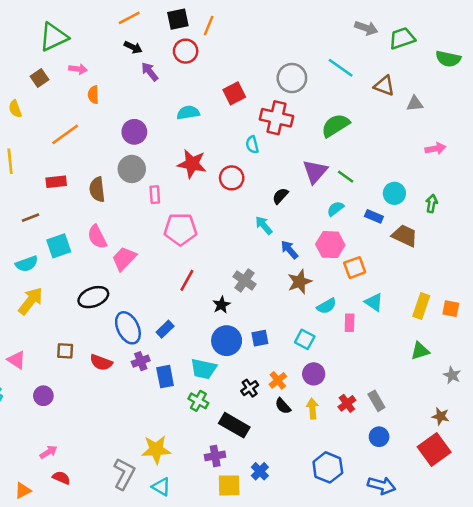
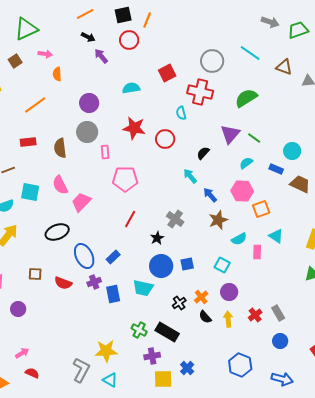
cyan square: (59, 246) -> (30, 192), turned 30
green cross: (198, 401) -> (139, 330), moved

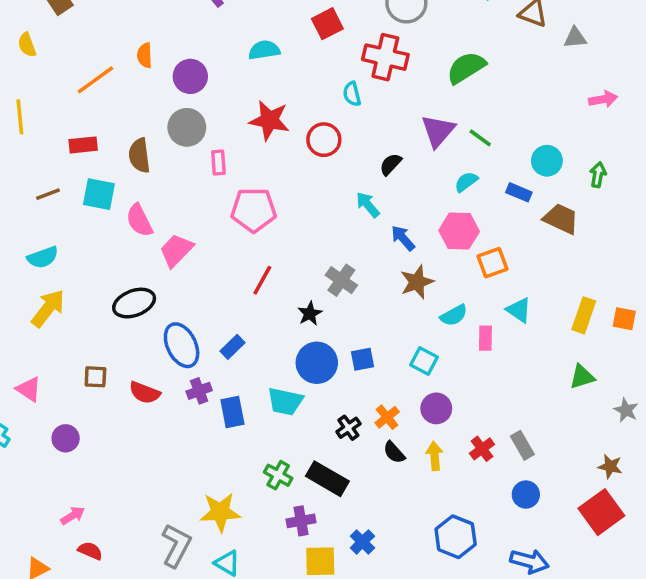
orange semicircle: (57, 74) -> (145, 55), moved
cyan square: (30, 192) -> (99, 194), moved

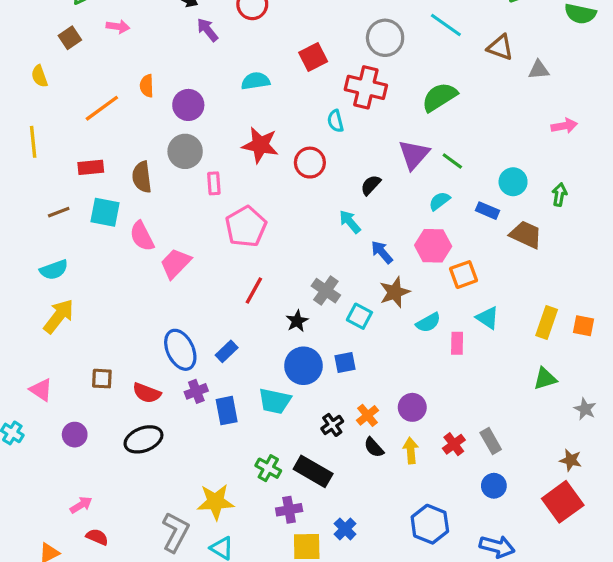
pink pentagon: (254, 210) -> (246, 227), turned -30
black ellipse: (134, 303) -> (143, 439), moved
cyan square: (424, 361) -> (359, 316), moved

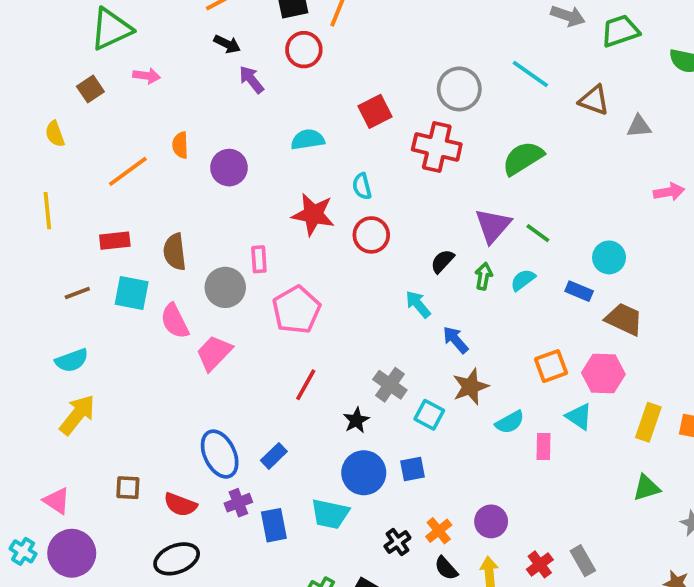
cyan semicircle: (335, 121) -> (362, 186), moved
gray circle: (185, 151) -> (225, 287), moved
green arrow: (559, 195) -> (484, 276), moved
pink hexagon: (433, 246) -> (603, 374), moved
purple circle: (75, 435) -> (72, 553), moved, size x1.6

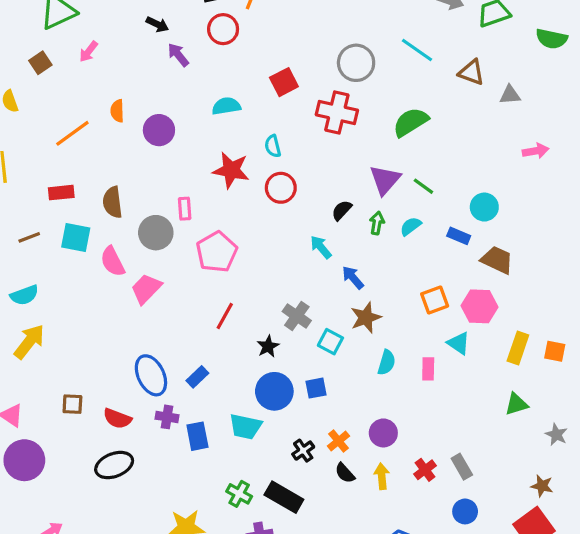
pink arrow: (147, 76) -> (88, 52), turned 120
cyan semicircle: (510, 422) -> (387, 362), moved, turned -45
purple cross: (238, 503) -> (167, 417), turned 30

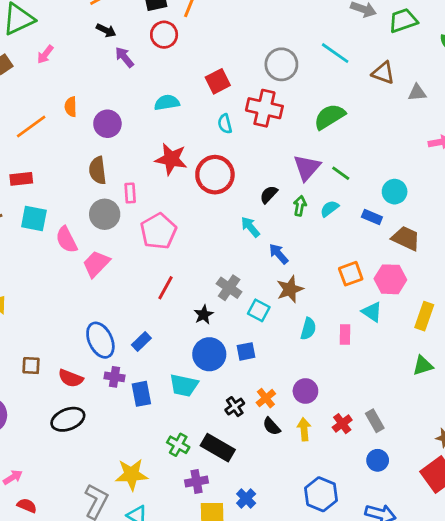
cyan semicircle: (273, 146) -> (225, 124), moved
red circle: (281, 188) -> (215, 175), size x1.4
brown semicircle: (113, 202) -> (98, 170), moved

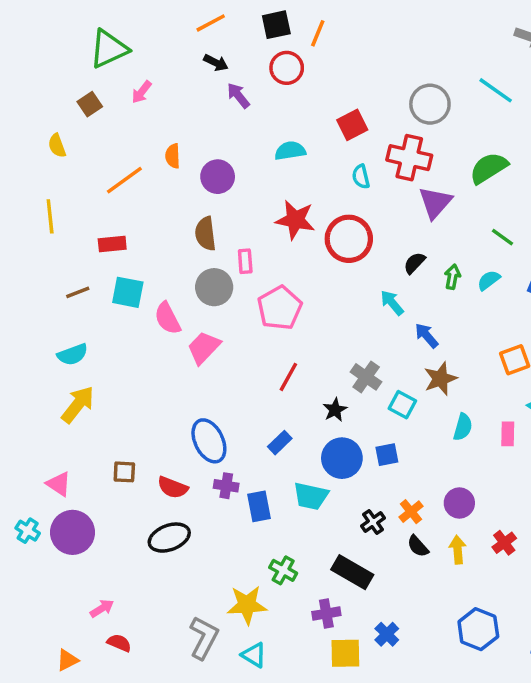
purple triangle: (307, 168) -> (435, 203), moved
blue rectangle: (141, 342) -> (280, 443), moved
green cross: (178, 445) -> (283, 570), moved

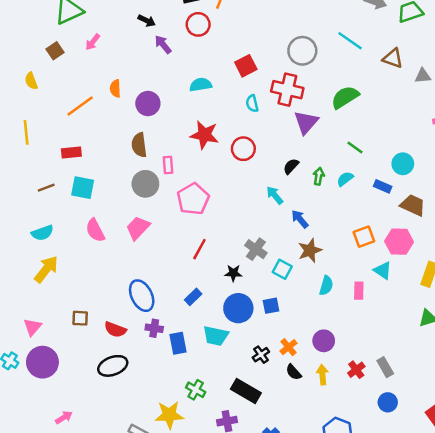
red circle: (349, 239) -> (243, 149), size x0.7
pink semicircle: (168, 318) -> (95, 230), moved
black star: (335, 410) -> (233, 273), turned 30
pink triangle: (59, 484) -> (32, 327), turned 36

